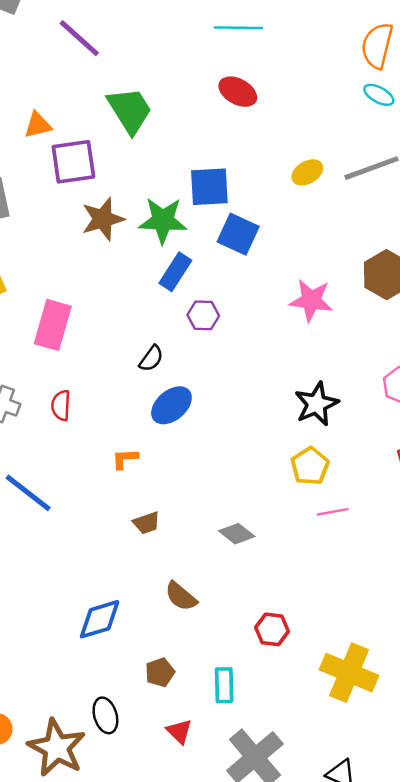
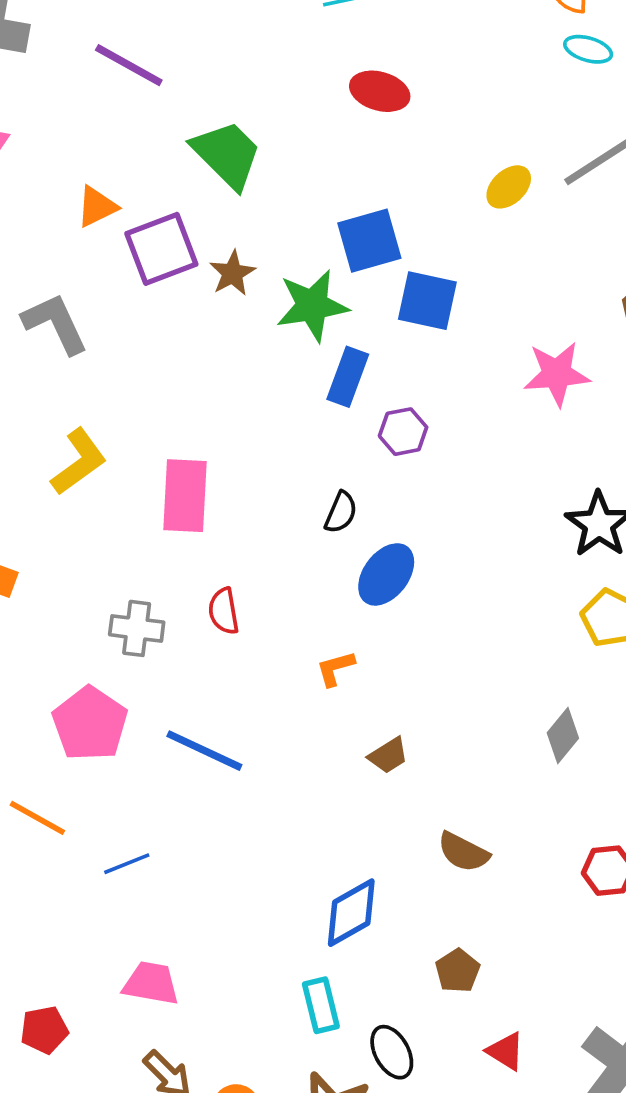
brown star: (103, 219) -> (232, 273), moved, size x0.7
gray diamond: (237, 534) -> (563, 736), moved, turned -76
cyan rectangle: (224, 685) -> (321, 1005), moved

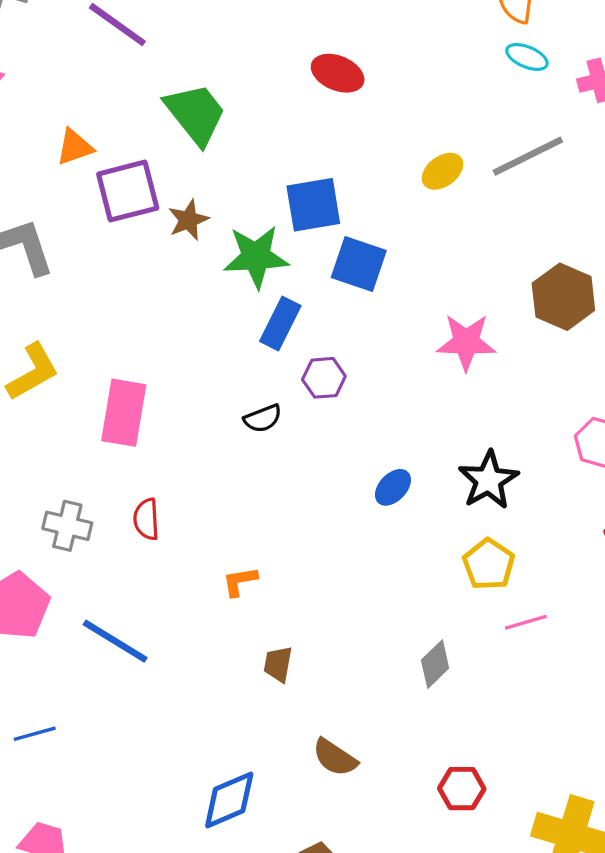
black semicircle: (341, 512) -> (263, 418), moved, turned 39
blue ellipse: (386, 574) -> (393, 487), moved, size x0.7
brown trapezoid: (388, 755) -> (278, 664), turned 126

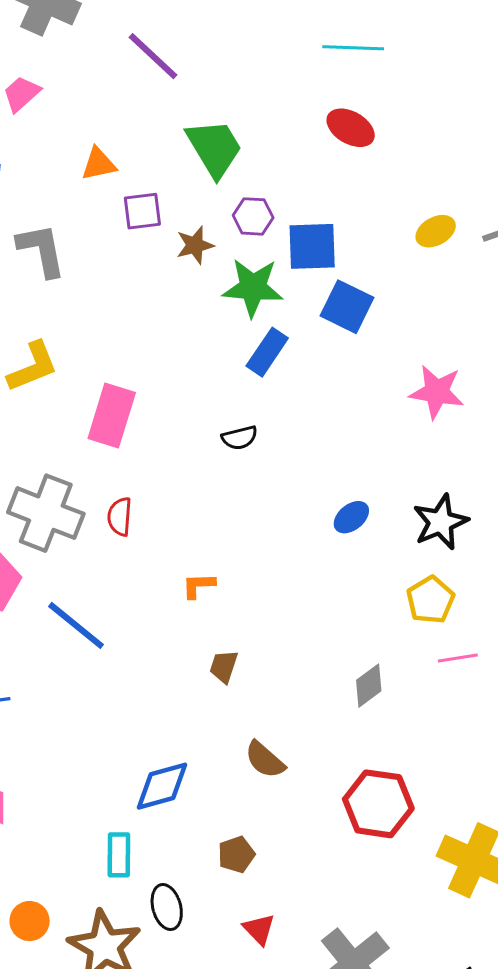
purple square: (128, 191) -> (142, 211), size x0.7
purple hexagon: (324, 378) -> (253, 216), moved
gray cross: (67, 526) -> (46, 513), size x1.6
red hexagon: (462, 789) -> (378, 804), size x1.6

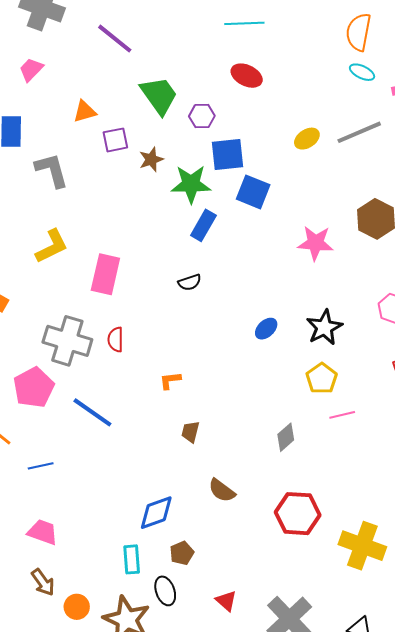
purple hexagon: (253, 216) -> (202, 116), moved
brown pentagon: (236, 855) -> (182, 553), moved

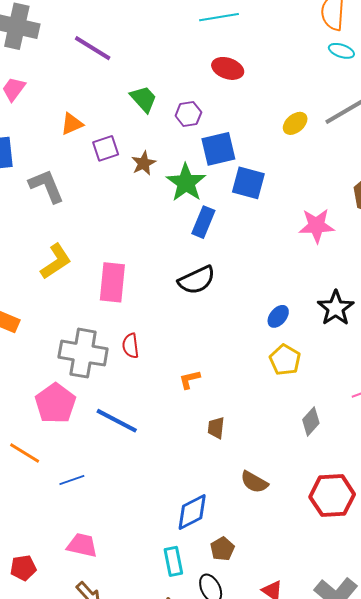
green trapezoid: (159, 95) -> (143, 99), size x0.7
green star: (191, 184) -> (186, 183), turned -30
black semicircle: (190, 282) -> (197, 280), size x1.6
yellow pentagon: (322, 379) -> (285, 360), moved

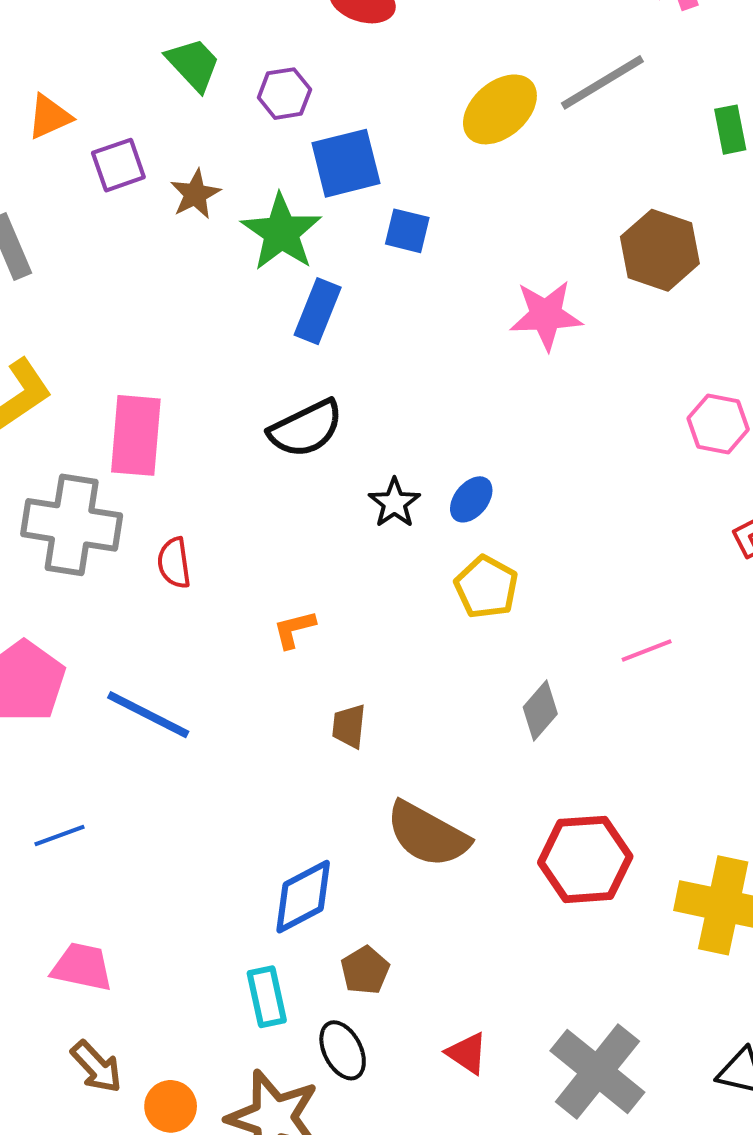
yellow ellipse: (295, 123) -> (500, 109), size x1.5
blue square: (248, 183) -> (407, 231), size x0.7
black star: (336, 308) -> (394, 503), moved, size x0.7
gray cross: (83, 353) -> (72, 525), moved
brown semicircle: (254, 482) -> (428, 834), size x1.5

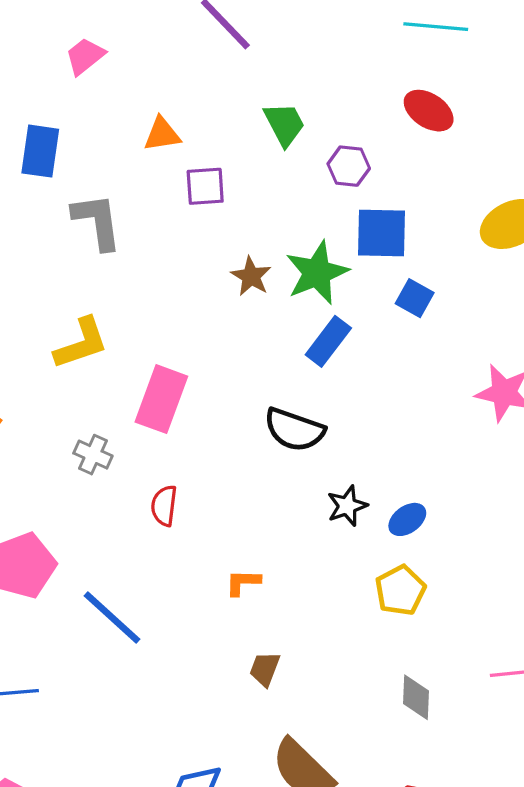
brown star: (195, 194) -> (251, 276), moved, turned -30
black semicircle: (306, 429) -> (294, 430), turned 30
gray cross: (72, 525) -> (93, 455), size x0.5
gray diamond: (540, 711) -> (416, 697), turned -54

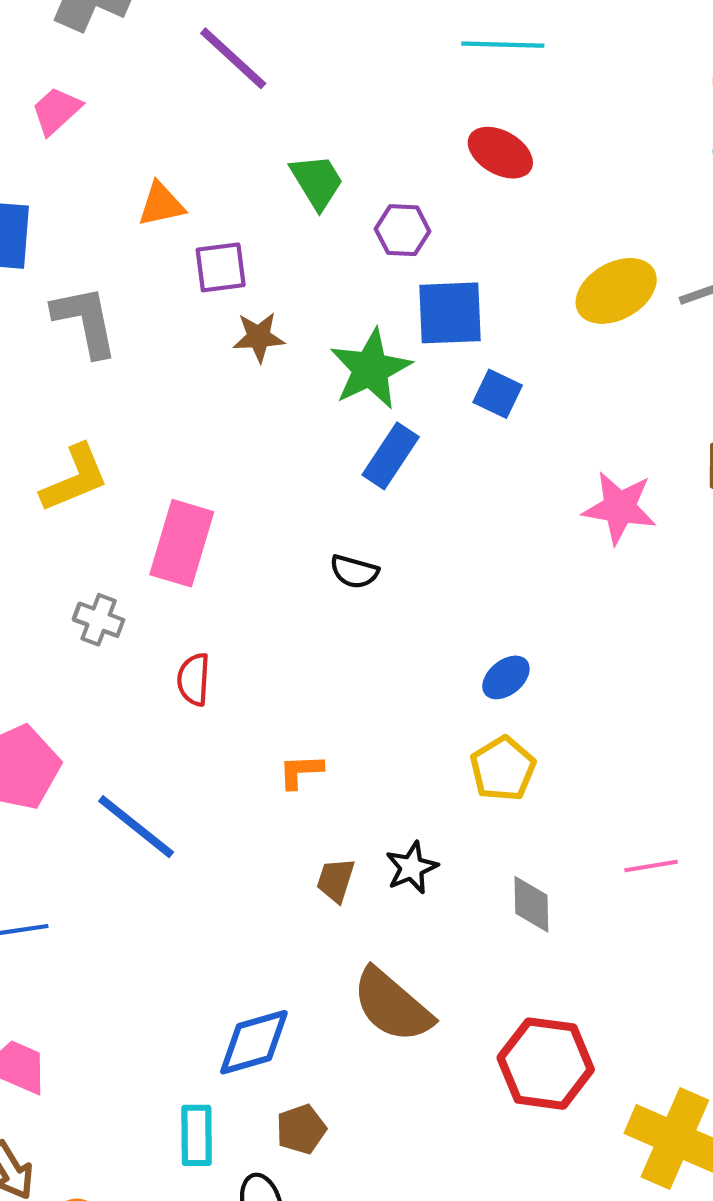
brown star: (251, 276) -> (259, 337), moved, turned -30
black semicircle: (294, 430) -> (354, 572), size x0.6
black star: (347, 506) -> (412, 868), moved

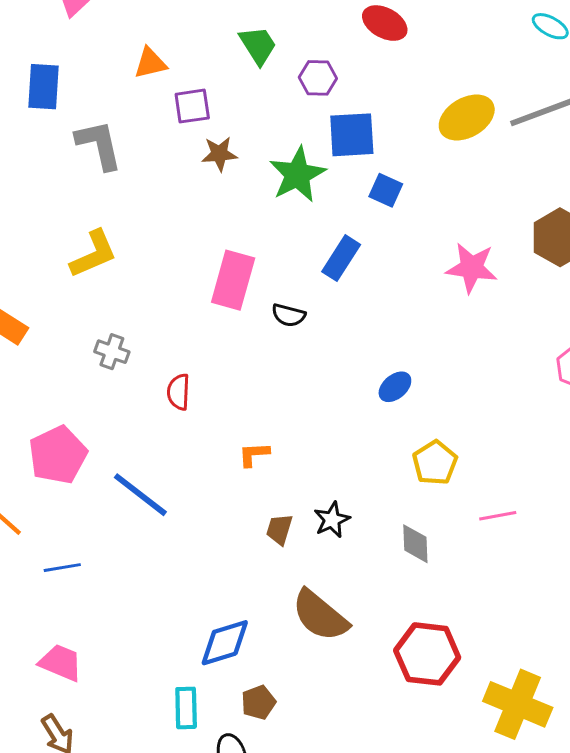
blue rectangle: (391, 456) -> (341, 258), moved
pink rectangle: (182, 543) -> (233, 280), moved
yellow pentagon: (503, 769) -> (435, 463), moved

